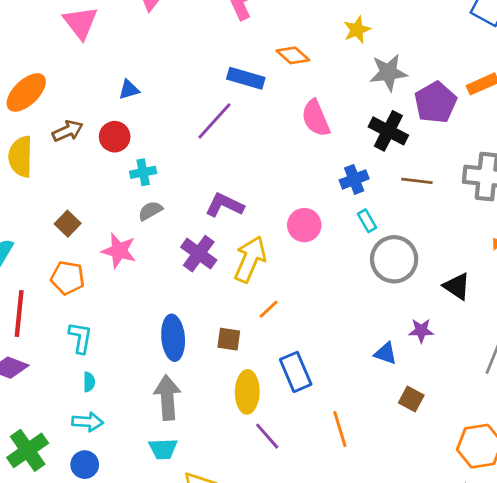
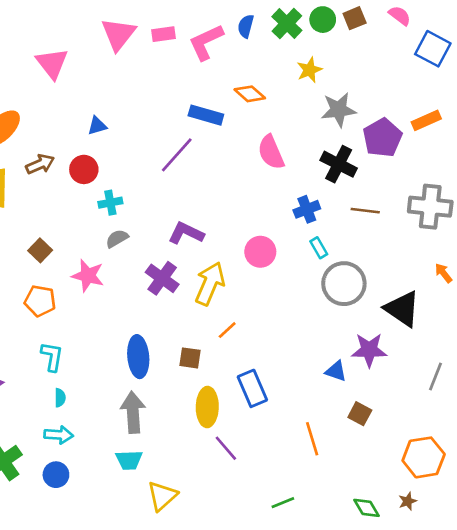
black triangle: (457, 286) -> (402, 309), size x1.4
purple star: (421, 331) -> (369, 350), size x1.5
orange line: (340, 429) -> (312, 439), moved

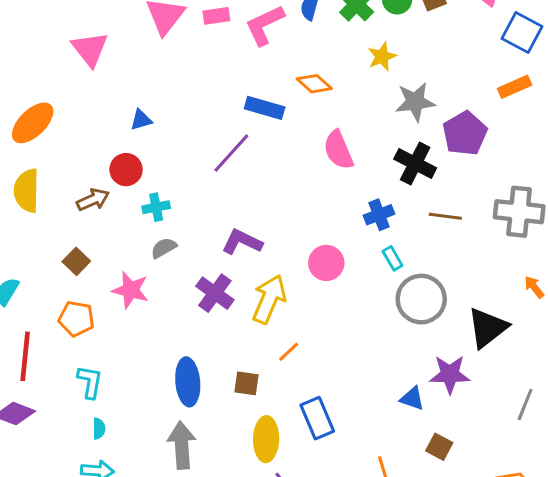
orange rectangle: (426, 120) -> (515, 87), moved
brown arrow: (40, 164) -> (93, 200), moved
black triangle: (402, 309) -> (487, 328), turned 48

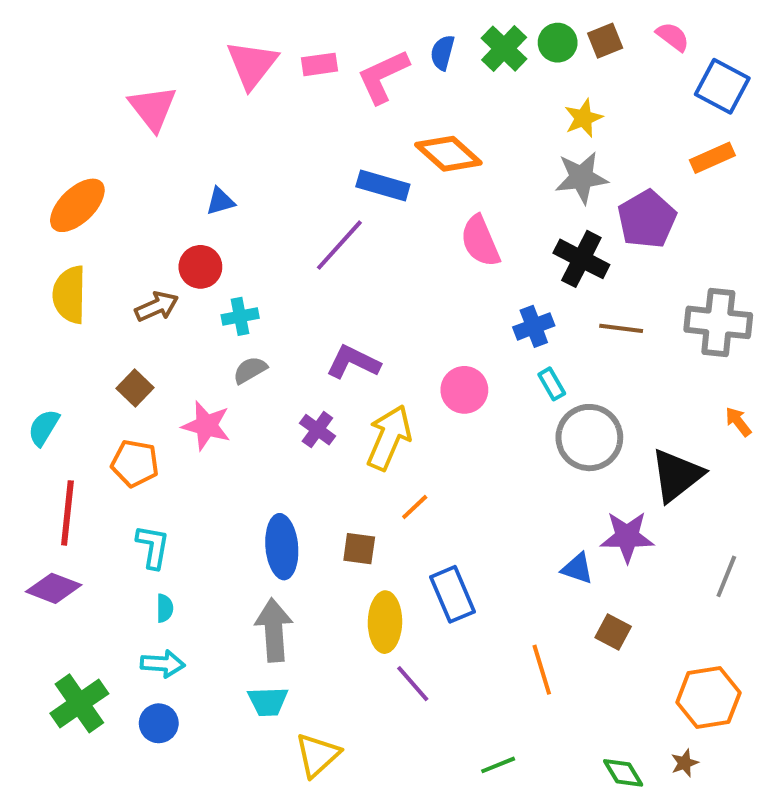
yellow star: (382, 57) -> (583, 118), moved
orange diamond: (314, 84) -> (448, 154), size x1.4
purple cross: (215, 293) -> (317, 430), size x0.7

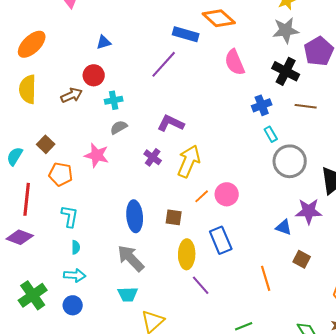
brown square: (135, 388) -> (46, 144), moved
pink circle: (464, 390) -> (227, 194), moved
gray arrow: (274, 630) -> (131, 258), turned -40

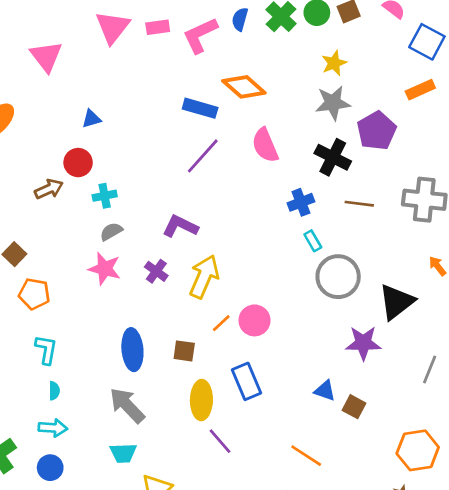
purple line: (164, 64) -> (203, 156), moved
pink star: (97, 155) -> (105, 269), moved
blue triangle: (284, 227) -> (325, 391), moved
orange line: (266, 278) -> (306, 456), moved, turned -40

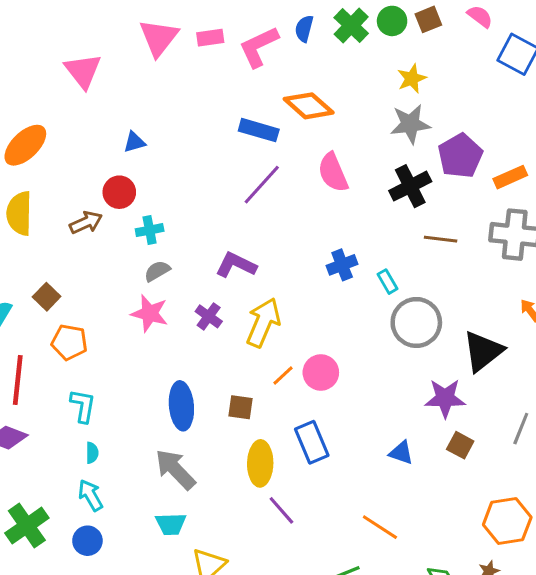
orange rectangle: (420, 90) -> (510, 177), moved
black cross: (333, 157) -> (410, 186), turned 36
blue cross: (301, 202) -> (342, 265), moved
brown square: (354, 407) -> (460, 445), moved
cyan arrow: (53, 428) -> (90, 495), turned -124

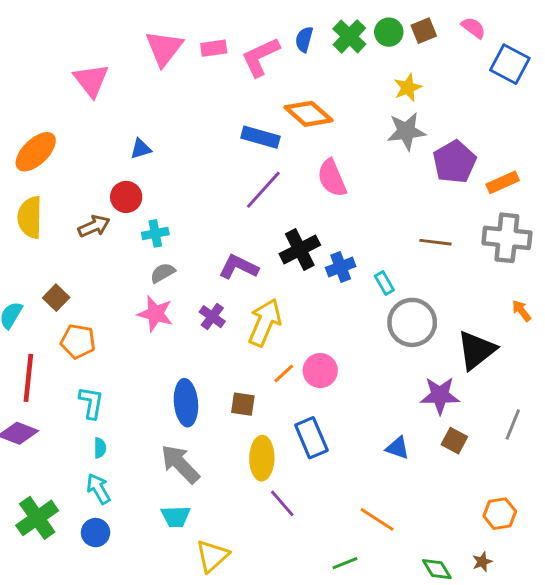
black cross: (410, 186) -> (300, 249), moved
orange hexagon: (507, 521) -> (500, 514), size x0.7

